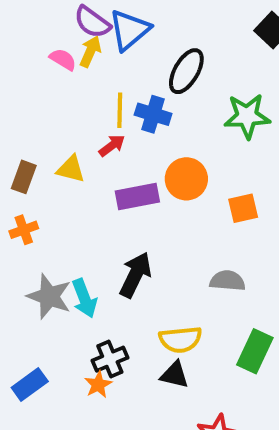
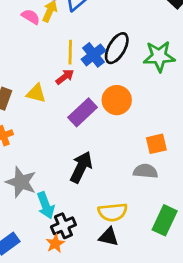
black ellipse: (186, 71) -> (117, 48), moved
blue cross: (153, 114) -> (93, 55), turned 35
purple rectangle: (137, 196) -> (83, 112), turned -32
orange square: (243, 208) -> (156, 144), moved
cyan arrow: (84, 298) -> (46, 205), moved

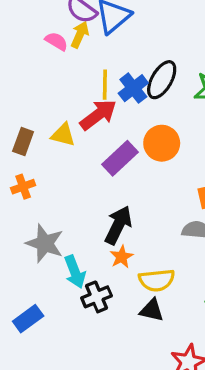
red arrow: (65, 77) -> (98, 115), size x1.6
orange star: (55, 244) -> (122, 257), moved

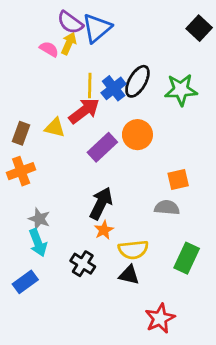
orange cross: (23, 187) -> (21, 171), size x1.4
gray star: (45, 243) -> (39, 219), size x0.7
cyan arrow: (75, 272) -> (38, 243), moved
black cross: (97, 297) -> (83, 264), turned -35

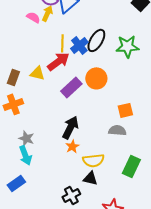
black cross: (83, 264) -> (71, 195), moved, turned 30

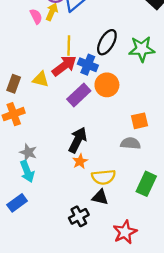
pink semicircle: (33, 17) -> (36, 16), turned 32
blue cross: (79, 45) -> (88, 65), moved, turned -30

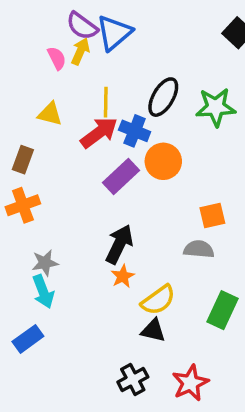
yellow triangle: (41, 79) -> (50, 114), moved
gray star: (28, 152) -> (45, 263), turned -30
yellow semicircle: (104, 177) -> (158, 300), turned -30
black cross: (79, 216) -> (133, 380), moved

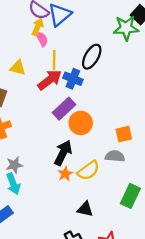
pink semicircle: (57, 58) -> (42, 39), moved
green star: (216, 107) -> (126, 28), moved
orange circle: (163, 161) -> (81, 123), moved
yellow semicircle: (158, 300) -> (88, 170), moved

